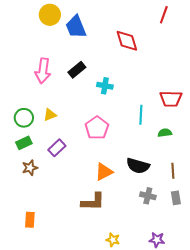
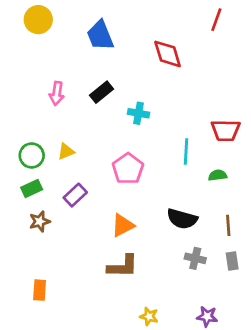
yellow circle: (50, 15) -> (38, 20), moved
pink arrow: (43, 71) -> (57, 93), size x0.7
orange triangle: (104, 172) -> (123, 225), moved

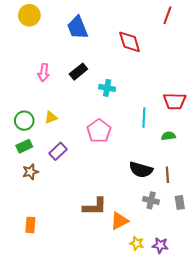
orange triangle: (123, 225) -> (119, 221), moved
brown line: (228, 225) -> (167, 175), moved
yellow star: (149, 316) -> (137, 243), moved

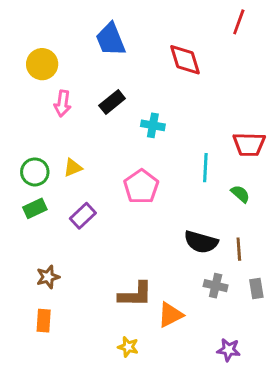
yellow circle: (29, 15) -> (42, 64), moved
green semicircle: (168, 136) -> (240, 194), turned 48
brown star: (30, 172) -> (48, 277), moved
yellow star: (137, 243) -> (128, 347), moved

